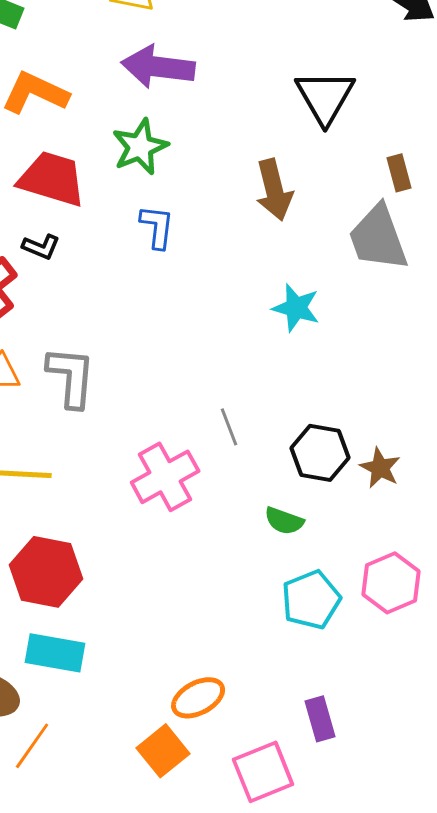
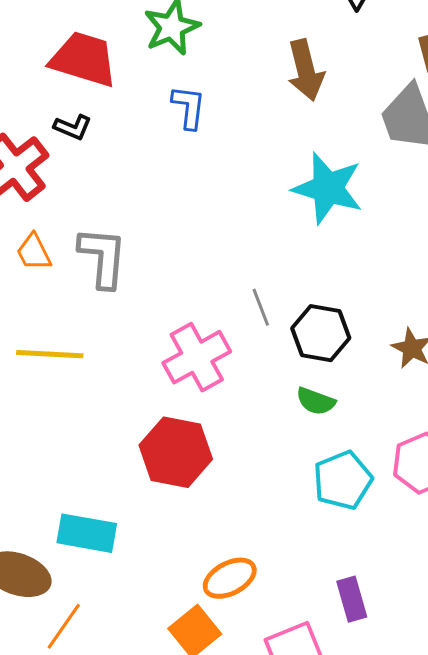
cyan star: (296, 308) -> (328, 188), size x1.5
black hexagon: (320, 453) -> (321, 333), moved
red hexagon: (46, 572) -> (176, 452), moved

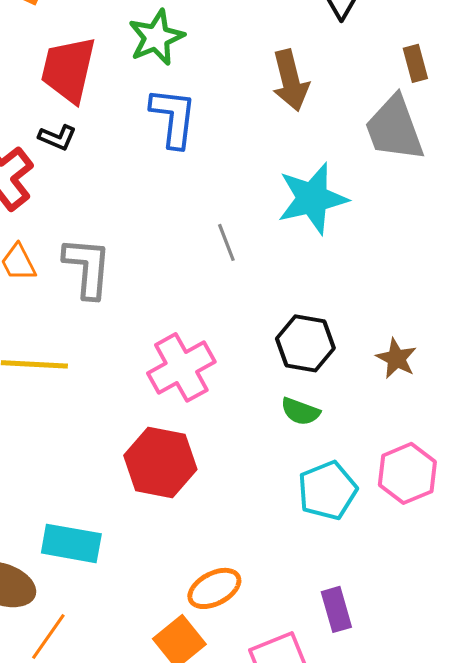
red trapezoid: (84, 59) -> (68, 69), turned -94
blue L-shape: (189, 107) -> (173, 117), size x1.4
cyan star: (328, 188) -> (312, 198), turned -30
gray line: (261, 307) -> (226, 242), moved

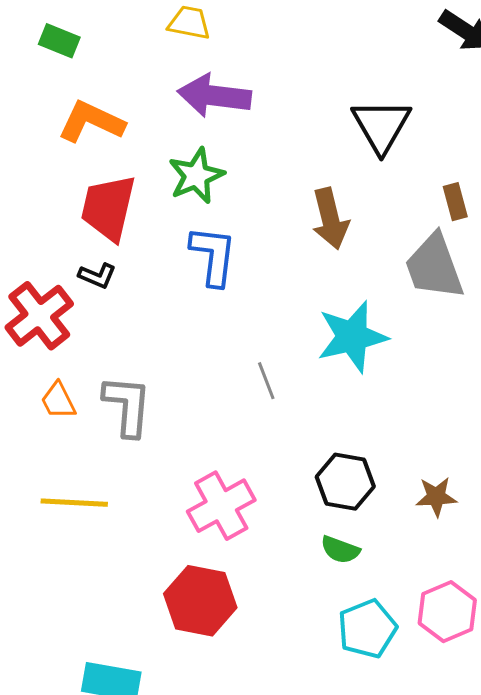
brown star: (396, 358) -> (436, 497), turned -30

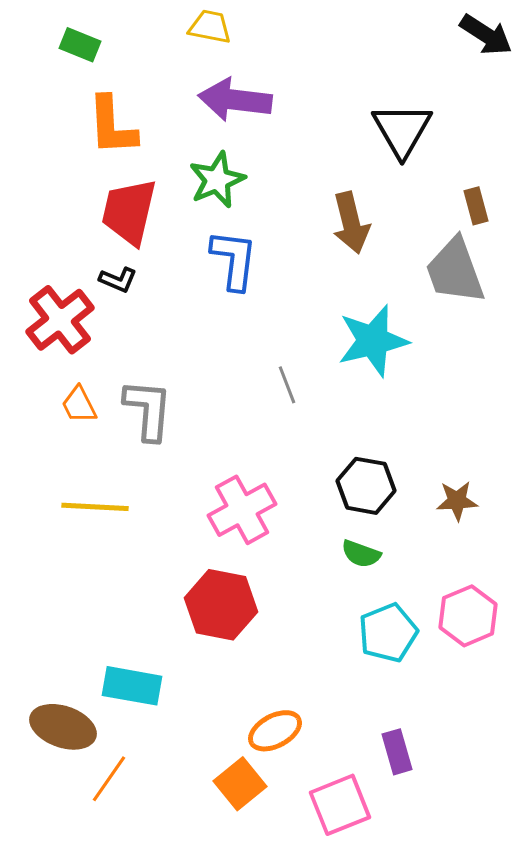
orange L-shape: (91, 122) -> (112, 126), turned -118

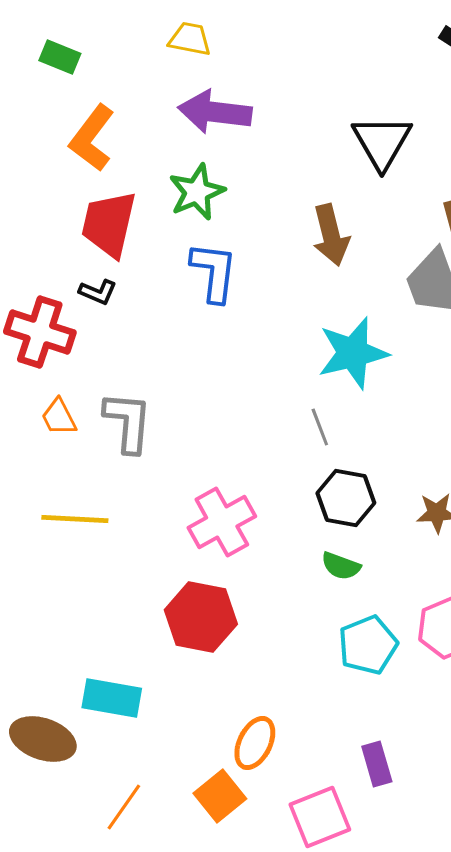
orange L-shape: (112, 126) -> (92, 138), turned 40
red cross: (60, 320) -> (40, 332), turned -34
gray line: (287, 385) -> (320, 427), moved
orange ellipse: (275, 731) -> (255, 743), turned -36
orange line: (109, 779) -> (124, 807), moved

